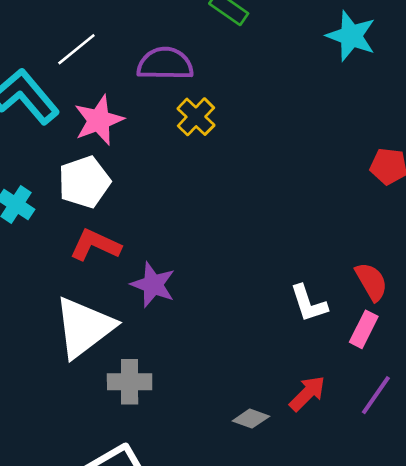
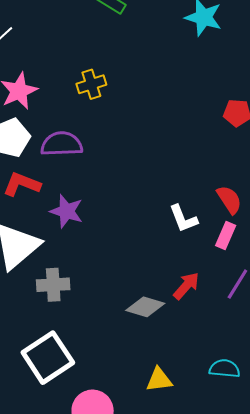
purple semicircle: (165, 64) -> (62, 144), moved
yellow cross: (196, 117) -> (91, 84), turned 32
gray diamond: (251, 419) -> (145, 307), size x1.4

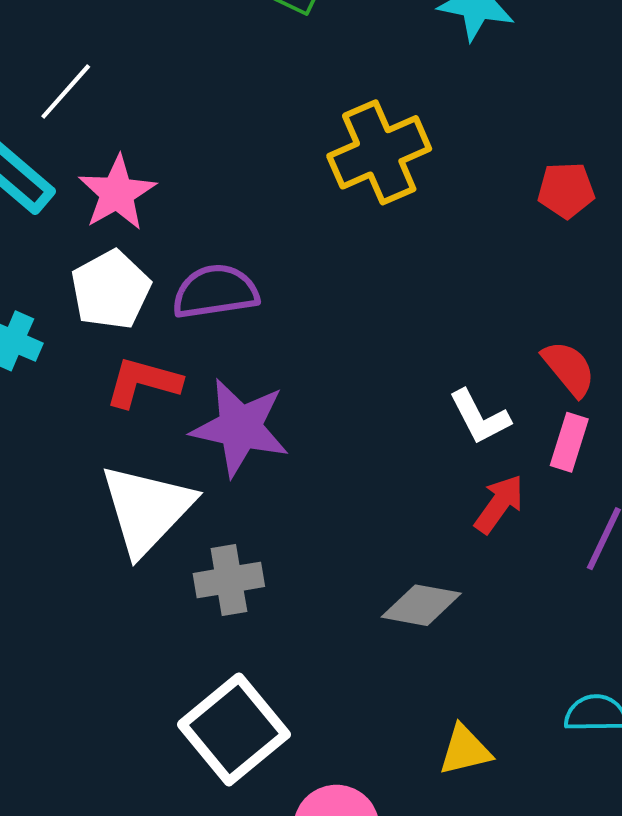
yellow cross: (91, 84) -> (379, 152), moved, size x1.6
purple star: (67, 211) -> (240, 428), size x1.4
red arrow: (186, 286) -> (499, 504), moved

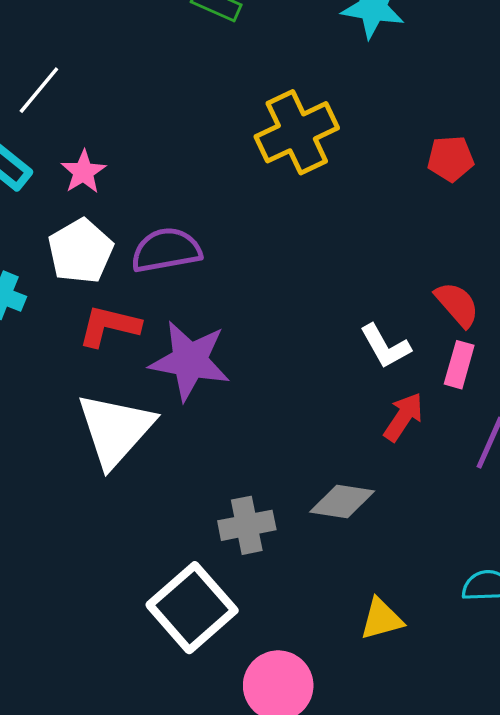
pink star: (117, 193) -> (83, 172), size x0.7
gray cross: (229, 580) -> (247, 525), moved

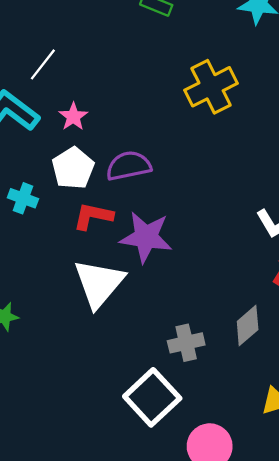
gray diamond: (342, 502) -> (248, 326), turned -48

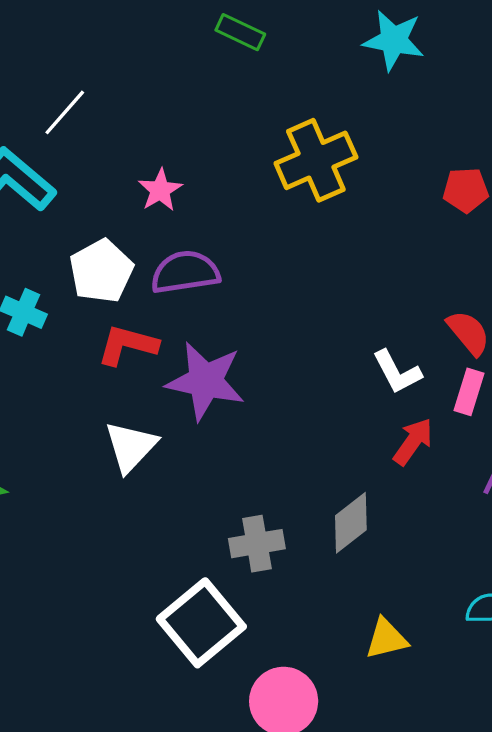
pink star: (73, 117) -> (160, 190), moved
white triangle: (99, 283) -> (131, 447), size x0.7

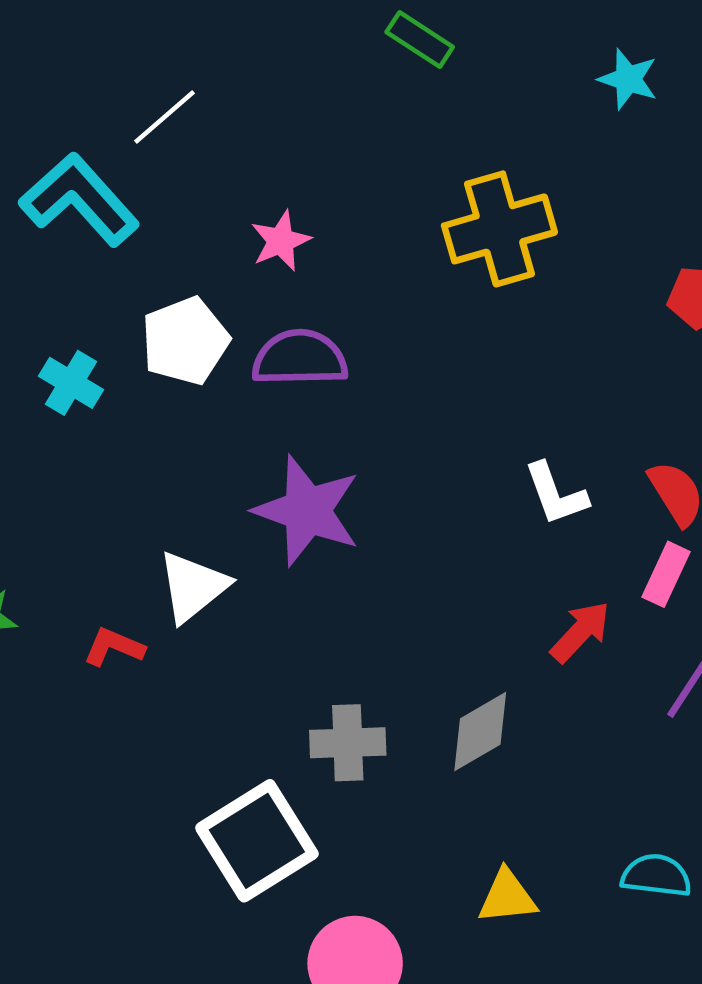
cyan star: (394, 40) -> (628, 79), size x0.7
red L-shape: (127, 345) -> (114, 647), moved, size x0.7
white L-shape: (397, 372) -> (556, 494), moved

